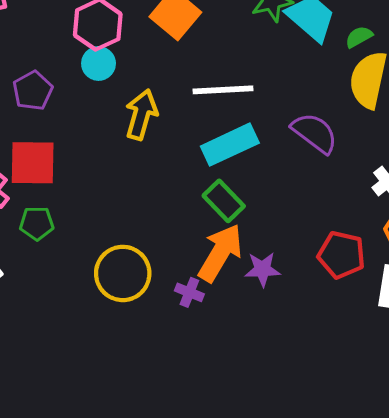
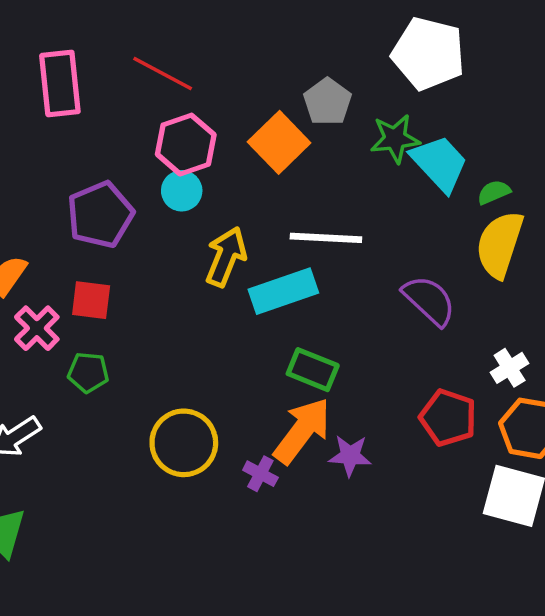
purple pentagon: (33, 91) -> (100, 215), size x1.4
cyan rectangle: (230, 145) -> (283, 291), moved
red square: (33, 163) -> (91, 300), size x0.7
green rectangle: (224, 201) -> (313, 370), turned -30
red pentagon: (341, 255) -> (448, 418), moved

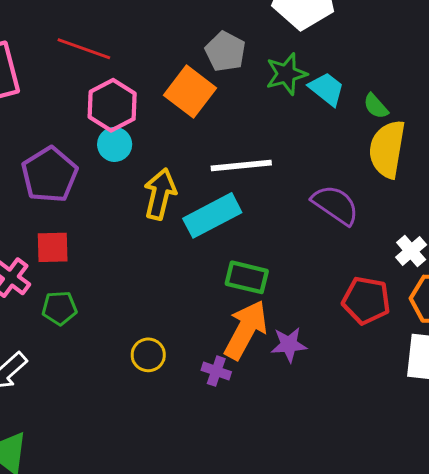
cyan trapezoid: (439, 163) -> (327, 89), size x0.7
green semicircle: (494, 192) -> (376, 106), turned -100
yellow circle: (184, 443) -> (148, 355), size x0.6

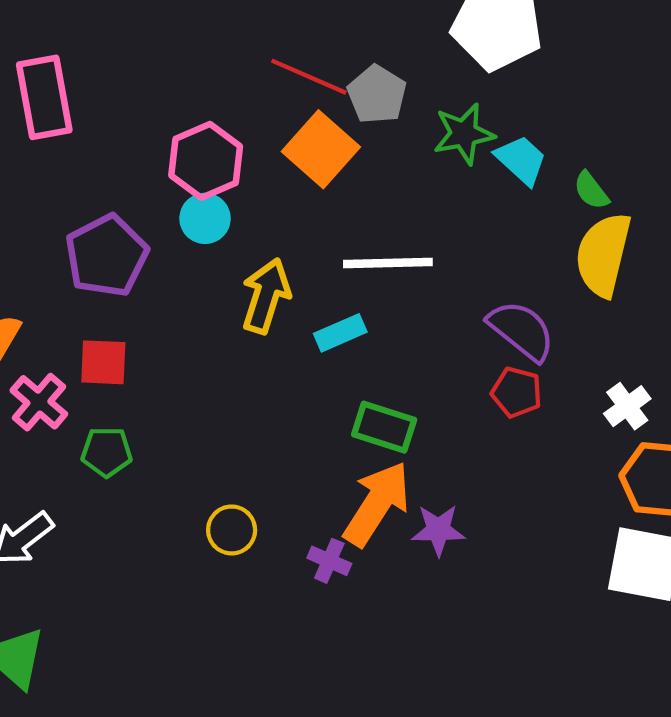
red line: (84, 49) -> (309, 77), moved
cyan rectangle: (212, 215) -> (340, 333), size x0.6
red pentagon: (366, 300) -> (517, 392), moved, size x0.7

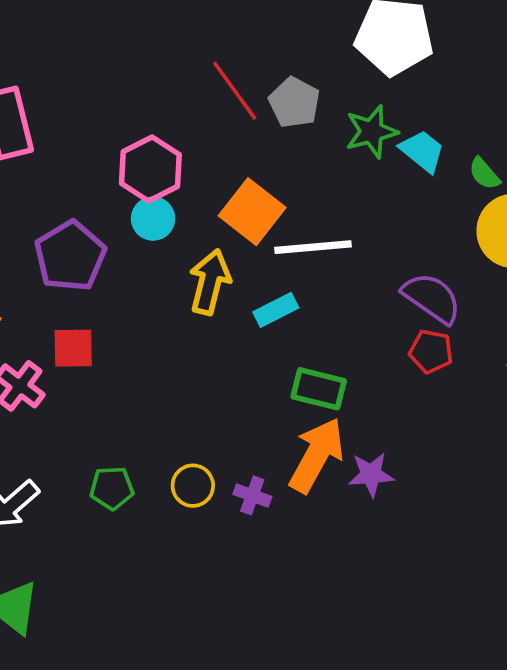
red line: (309, 77) -> (235, 91), turned 34
orange square: (321, 149) -> (252, 212), moved
green pentagon: (107, 452) -> (112, 488), moved
purple cross: (329, 561) -> (252, 495), moved

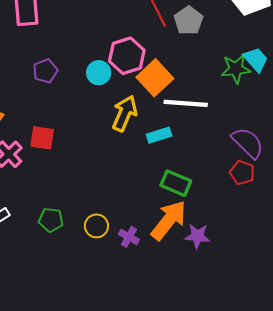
green star: (371, 132) -> (236, 69), moved
pink hexagon: (150, 169) -> (127, 56), moved
purple pentagon: (70, 256) -> (45, 71), moved, size x0.6

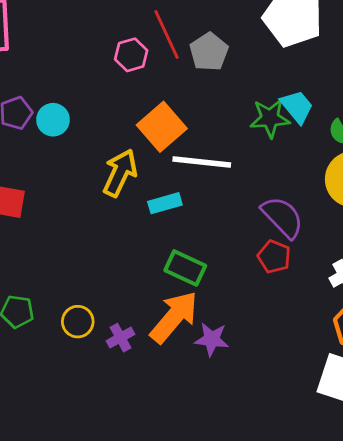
pink hexagon: (127, 56) -> (131, 55), moved, size x0.7
cyan circle: (99, 73) -> (53, 120), moved
purple cross: (129, 237) -> (120, 338), turned 30

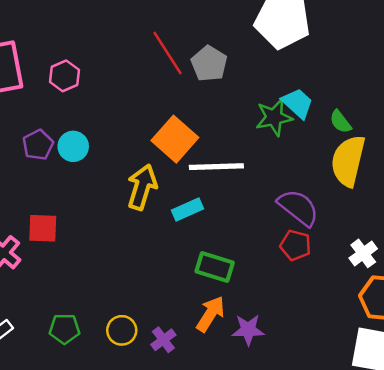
pink hexagon: (131, 55) -> (64, 76), moved
orange arrow: (174, 317) -> (210, 314), size x0.7

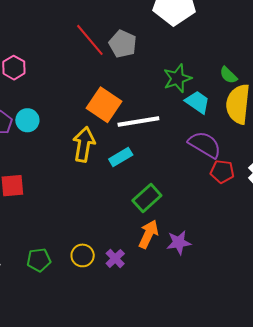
cyan trapezoid: (298, 103) -> (197, 102), moved
red pentagon: (296, 245) -> (222, 172), moved
green rectangle: (215, 267) -> (147, 198), turned -52

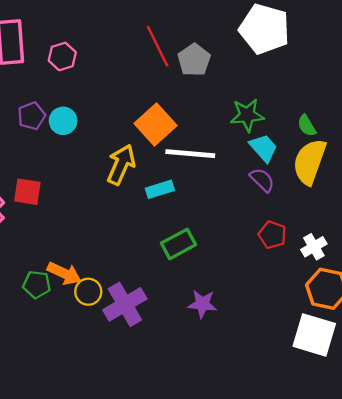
purple semicircle: (205, 145) -> (262, 180), moved, size x0.7
orange arrow: (148, 234) -> (64, 273), moved, turned 76
purple cross: (115, 258) -> (125, 304), size x1.8

